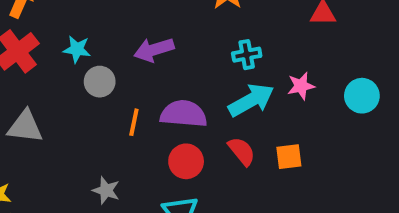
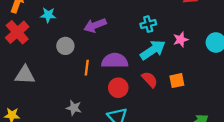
cyan star: (77, 49) -> (48, 15), moved

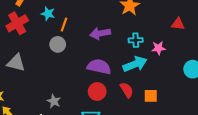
purple arrow: (95, 25) -> (100, 33), moved
pink star: (181, 40) -> (158, 48), moved
orange line: (87, 68) -> (64, 25), moved

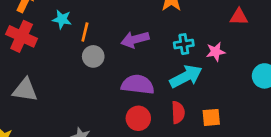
red cross: (17, 23) -> (22, 36), turned -30
gray circle: (58, 44) -> (93, 56), moved
red semicircle: (127, 90) -> (178, 112), turned 35

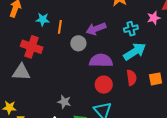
red cross: (22, 36) -> (32, 47), moved
pink star: (216, 52) -> (154, 18), moved
gray circle: (93, 56) -> (78, 43), moved

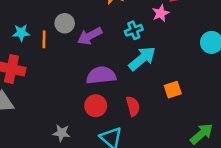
gray circle: (78, 43) -> (65, 23), moved
red semicircle: (132, 78) -> (133, 106), moved
red circle: (104, 85) -> (96, 106), moved

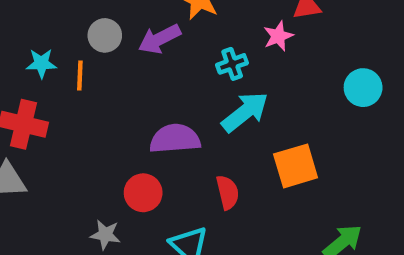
gray circle: (65, 23) -> (105, 35), moved
purple arrow: (90, 36) -> (159, 39), moved
orange square: (173, 90) -> (296, 166), size x1.5
red circle: (96, 106) -> (143, 193), moved

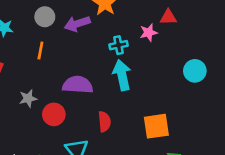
orange line: (80, 76) -> (40, 51), moved
cyan arrow: (245, 112) -> (122, 75), turned -72
orange square: (296, 166) -> (156, 126), moved
gray star: (105, 235) -> (28, 98), moved, turned -30

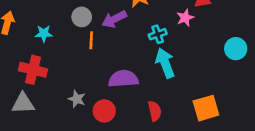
orange line: (40, 51) -> (91, 40), moved
gray star: (28, 98) -> (77, 99), turned -30

